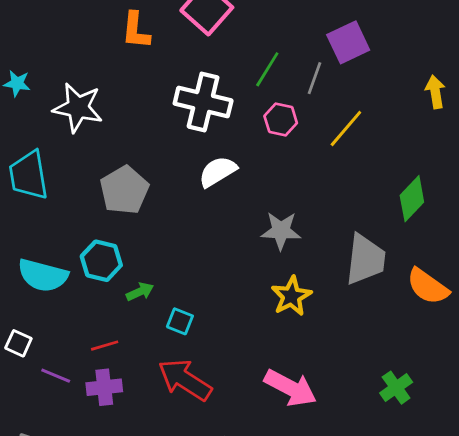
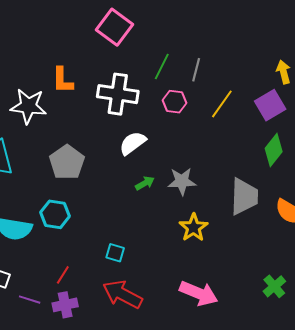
orange L-shape: (136, 30) -> (63, 80), moved
purple square: (348, 42) -> (270, 105), moved
green arrow: (140, 292) -> (145, 183), moved
red line: (105, 346) -> (63, 275), turned -36

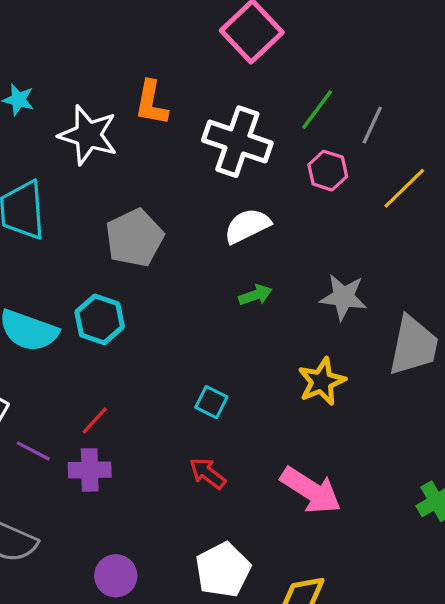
gray star: (182, 181) -> (343, 297), moved
cyan square: (115, 253) -> (211, 402), moved
red arrow: (122, 294) -> (208, 473), moved, size x0.6

